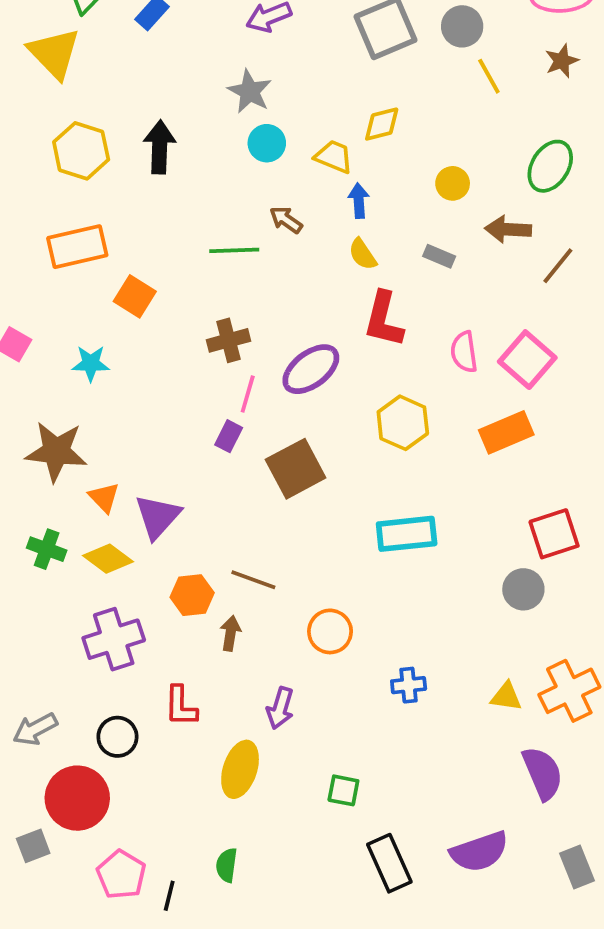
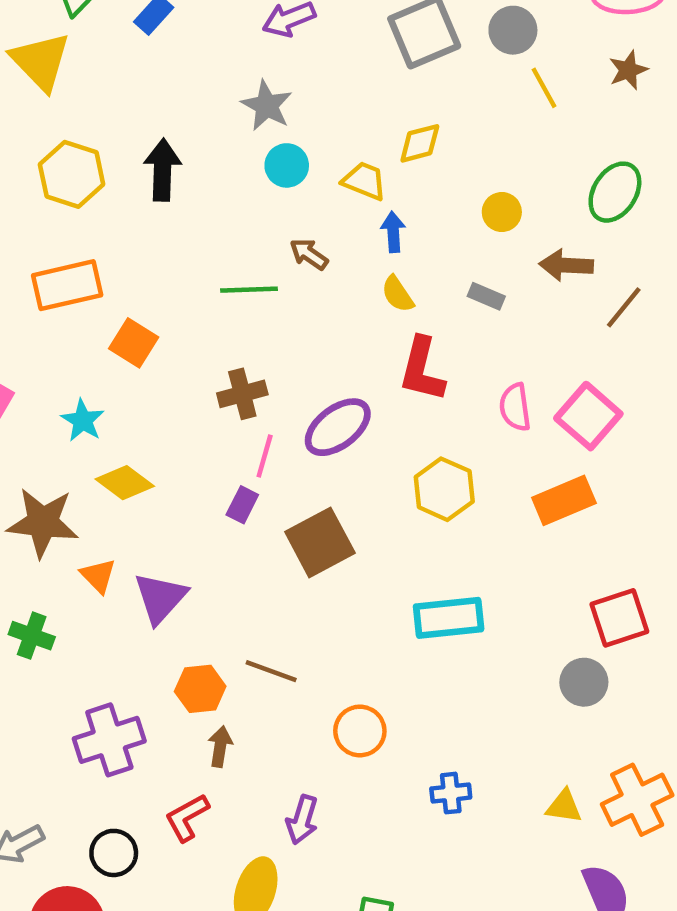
cyan star: (91, 363) -> (83, 420), turned 30
yellow diamond: (108, 559) -> (125, 483), moved
brown arrow: (230, 633) -> (220, 746), moved
red L-shape: (181, 706) -> (187, 817), turned 60

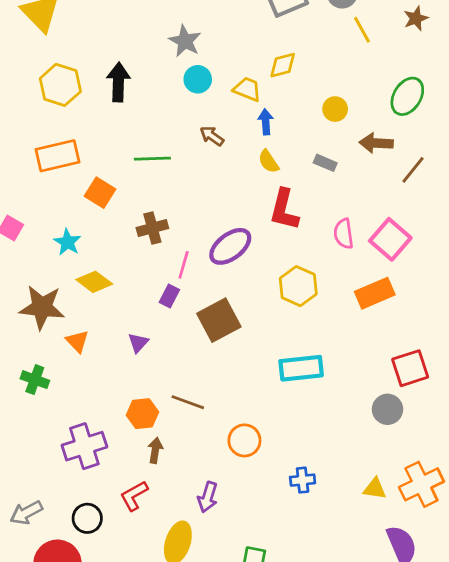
green line: (249, 290) -> (152, 159), moved
brown cross: (242, 394) -> (152, 228), moved
purple triangle: (160, 598) -> (138, 343), moved, size x0.6

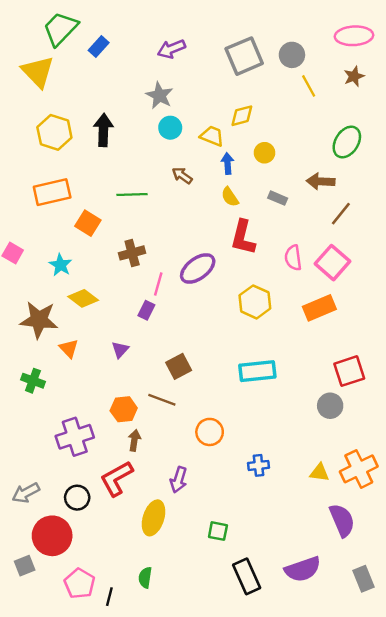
yellow circle: (335, 109) -> (264, 153), moved
brown line: (413, 170) -> (341, 214), moved
brown square: (219, 320) -> (179, 366), moved, size x0.7
red L-shape: (134, 496) -> (117, 479), size x1.4

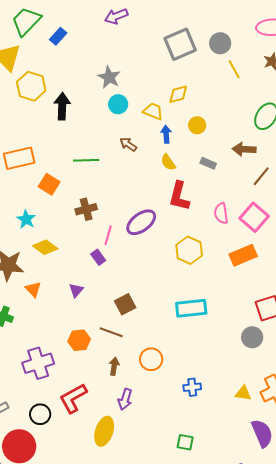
purple arrow: (171, 49) -> (116, 16), moved
yellow hexagon: (54, 132) -> (31, 86), moved
purple rectangle: (146, 310) -> (98, 257), turned -63
brown arrow: (134, 440) -> (114, 366), moved
green square: (218, 531) -> (185, 442), moved

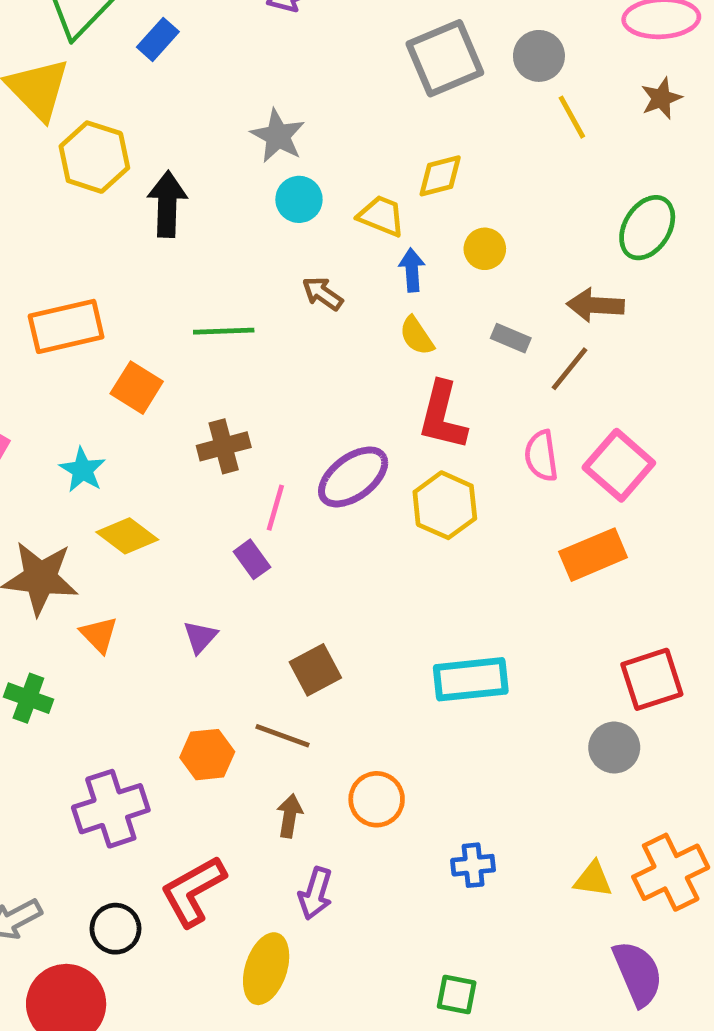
brown line: (261, 176) -> (570, 369), moved
yellow hexagon: (189, 250) -> (445, 505), moved

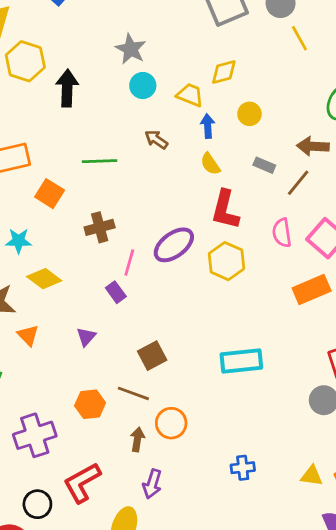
cyan star: (83, 470) -> (19, 241), turned -30
orange circle: (377, 799) -> (171, 423), moved

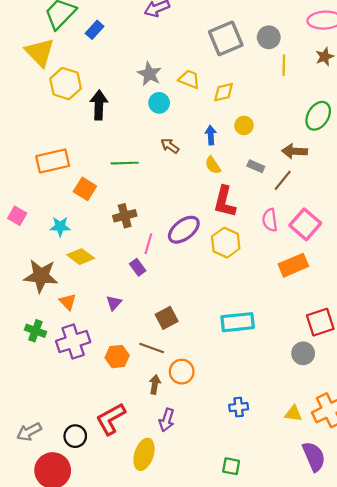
yellow line: (299, 38) -> (284, 65), turned 30
yellow trapezoid: (190, 95) -> (189, 79), moved
purple cross: (35, 435) -> (73, 341), moved

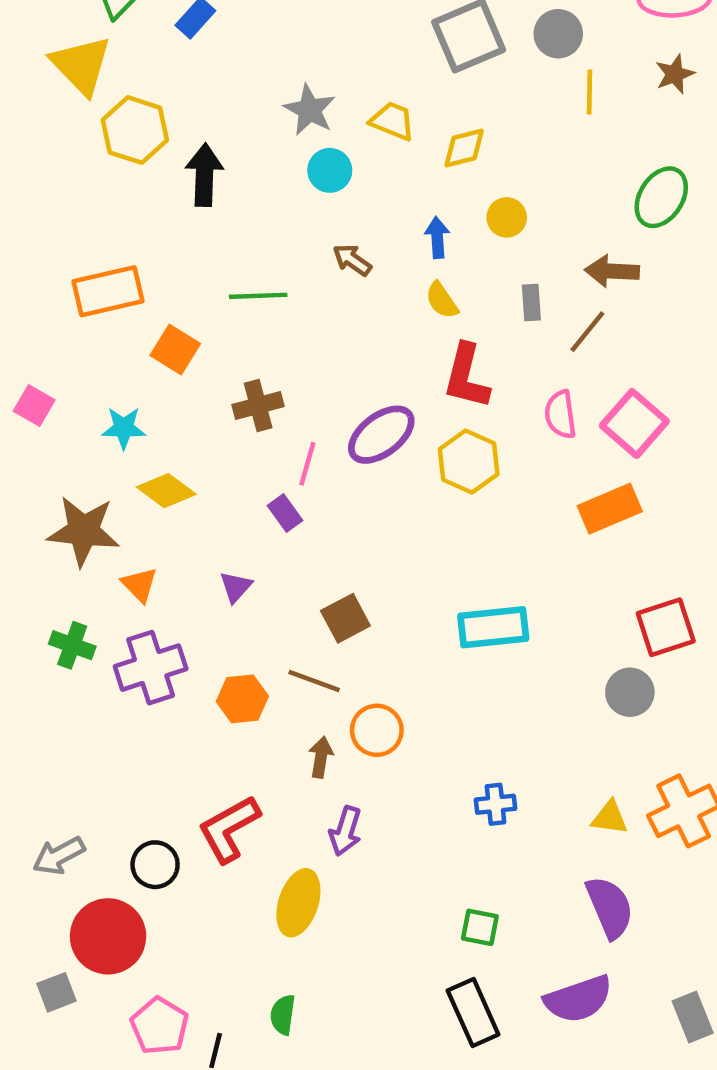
gray rectangle: (256, 166) -> (531, 302), turned 63
purple semicircle: (314, 457) -> (610, 907), moved

